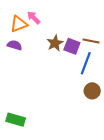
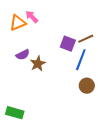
brown line: (91, 41) -> (86, 39), turned -35
brown star: (55, 43) -> (38, 64), moved
purple semicircle: (15, 45) -> (23, 55), moved, turned 136

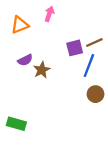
pink arrow: (32, 17) -> (49, 14), moved, turned 64
purple square: (68, 44) -> (75, 48), turned -35

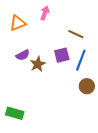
brown line: (94, 42) -> (76, 34), moved, turned 49
purple square: (75, 48) -> (62, 55), moved

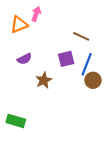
pink arrow: (45, 13) -> (36, 14), moved
brown star: (38, 64) -> (44, 80), moved
brown circle: (87, 86) -> (93, 80), moved

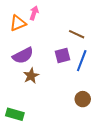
purple semicircle: (24, 59) -> (23, 56), size x1.5
brown star: (44, 80) -> (31, 76), moved
brown circle: (93, 80) -> (83, 99), moved

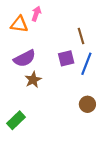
orange triangle: (18, 23) -> (19, 24), turned 30
brown line: (77, 34) -> (81, 36), turned 49
green rectangle: (15, 114) -> (16, 120), turned -60

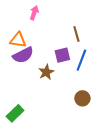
orange triangle: (19, 24) -> (18, 40), moved
brown star: (33, 80) -> (46, 72), moved

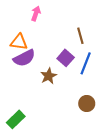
purple square: (62, 55) -> (66, 58), turned -35

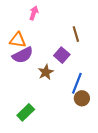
blue line: (86, 63) -> (77, 83), moved
green rectangle: (16, 119) -> (26, 112), moved

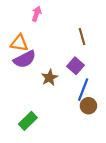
purple square: (62, 55) -> (75, 66), moved

